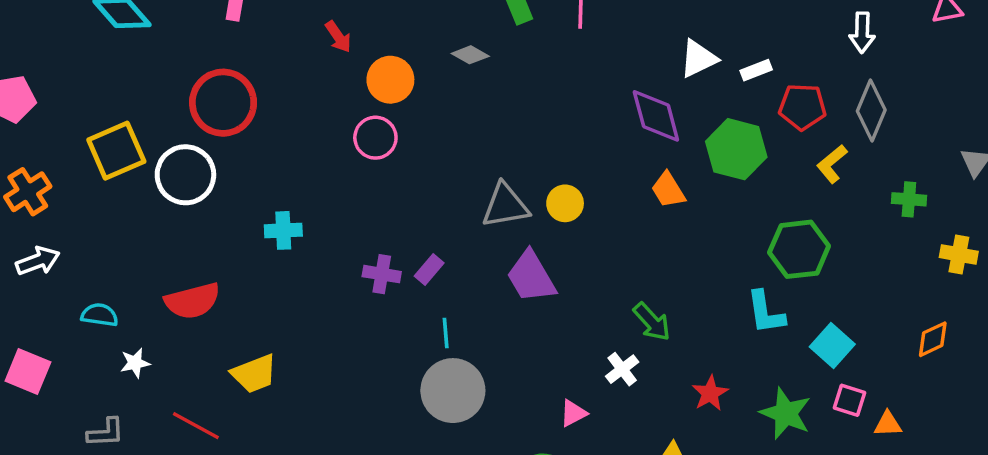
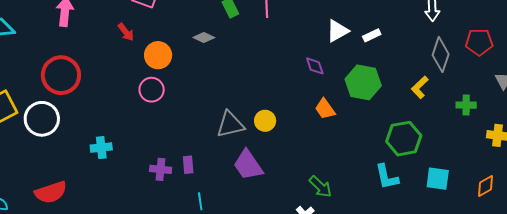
red pentagon: (802, 107) -> (479, 42), moved
purple diamond: (656, 116) -> (315, 66), size x0.6
purple rectangle: (429, 270) -> (188, 165), turned -42
cyan square: (832, 345) -> (438, 179), moved, turned -30

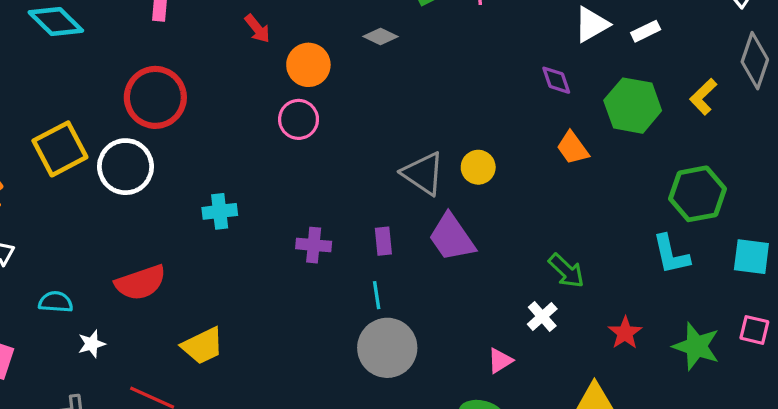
yellow L-shape: (420, 87) -> (703, 97), moved
gray triangle: (230, 124) -> (423, 173), turned 48
purple rectangle: (188, 165) -> (383, 241), moved

